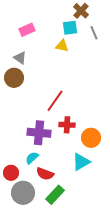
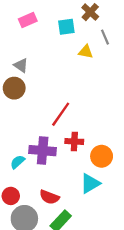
cyan square: (70, 28) -> (66, 27), moved
pink rectangle: (27, 30) -> (28, 20), moved
yellow triangle: (62, 46) -> (86, 52), moved
cyan semicircle: (32, 158) -> (18, 162), moved

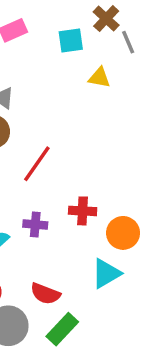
gray line: (105, 37) -> (128, 42), moved
red line: (61, 114) -> (37, 164), moved
purple cross: (43, 151) -> (35, 224), size x0.6

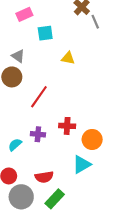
cyan square: (71, 41) -> (45, 33), moved
yellow triangle: (99, 78) -> (68, 58), moved
red semicircle: (45, 294) -> (44, 177), turned -30

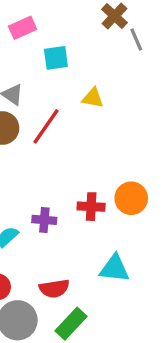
red line: (39, 97) -> (46, 126), moved
orange circle: (92, 139) -> (131, 198), moved
cyan triangle: (82, 164) -> (114, 268), turned 36

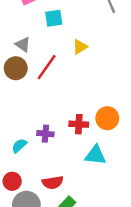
yellow triangle: (93, 98) -> (80, 47), turned -42
cyan triangle: (114, 268) -> (95, 155), moved

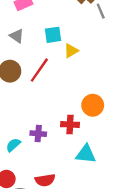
cyan square: (54, 18) -> (53, 35), moved
gray triangle: (23, 44) -> (17, 36), moved
orange circle: (107, 118) -> (93, 105), moved

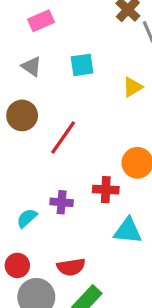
yellow triangle: (71, 51) -> (133, 87), moved
red line: (39, 70) -> (63, 138), moved

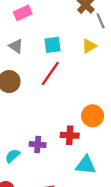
yellow triangle: (133, 87) -> (89, 46), moved
red line: (63, 138) -> (50, 74), moved

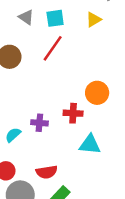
gray triangle: (16, 46) -> (26, 17), moved

